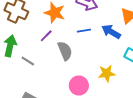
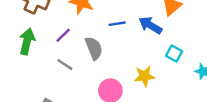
purple line: (46, 36) -> (63, 35), moved
gray line: (28, 61) -> (65, 65), moved

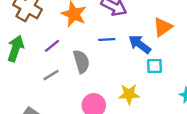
cyan square: (174, 53) -> (154, 66), moved, turned -35
gray line: (65, 65) -> (51, 75), turned -70

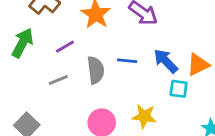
orange triangle: (163, 27) -> (198, 65), moved
blue line: (107, 39) -> (127, 61), moved

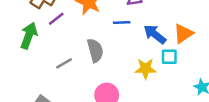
purple line: (65, 47) -> (56, 19), moved
blue line: (127, 61) -> (122, 22), moved
yellow star: (144, 116) -> (145, 69), moved

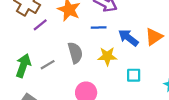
green arrow: (29, 36) -> (23, 66), moved
cyan square: (169, 57) -> (134, 75), moved
yellow star: (145, 69) -> (107, 56), moved

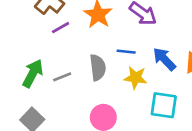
blue line: (99, 27) -> (126, 52), moved
cyan square: (134, 75) -> (164, 105), size x1.5

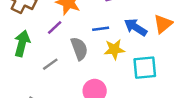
purple line: (61, 28) -> (55, 28), moved
green arrow: (33, 73) -> (22, 43), moved

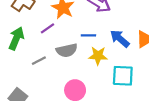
gray semicircle: (79, 49) -> (67, 50), turned 90

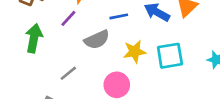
yellow star: (98, 56) -> (135, 52), moved
gray line: (39, 61) -> (68, 73), moved

